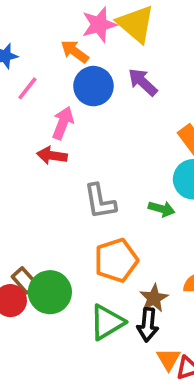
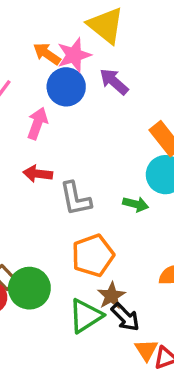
pink star: (99, 25) -> (74, 55), moved
red arrow: (52, 156) -> (38, 174), moved
brown star: (154, 298) -> (111, 296), moved
black arrow: (148, 325) -> (125, 317), turned -48

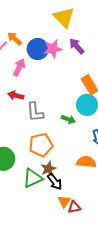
orange arrow: (47, 54) -> (14, 39), moved
pink star: (74, 55) -> (53, 49), moved
purple arrow: (114, 82) -> (77, 46), moved

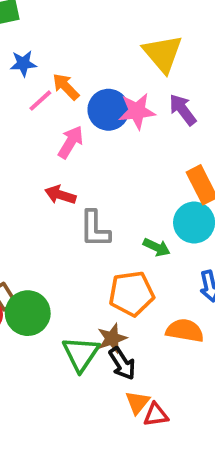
orange pentagon: (41, 145) -> (131, 294), moved
green triangle: (33, 178) -> (81, 354), turned -35

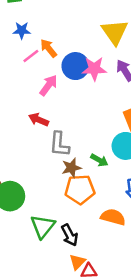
brown star: (112, 338) -> (71, 168), moved

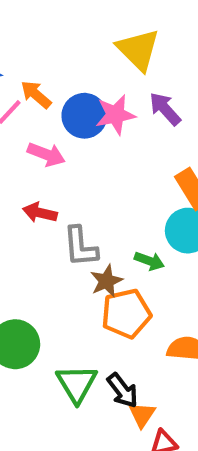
pink arrow: (48, 85) -> (46, 154), turned 85
orange triangle: (77, 262) -> (142, 415), moved

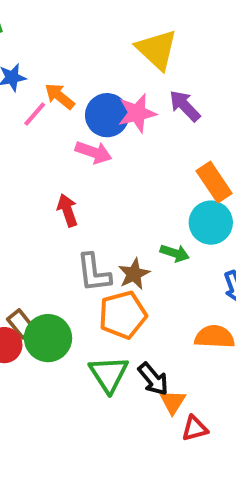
pink arrow: (46, 154) -> (94, 152), moved
red arrow: (40, 213) -> (67, 210), turned 60
gray L-shape: (80, 247) -> (94, 273), moved
orange pentagon: (126, 314) -> (123, 315), moved

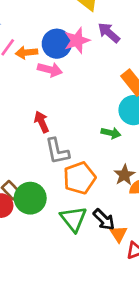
orange arrow: (60, 96) -> (26, 53), moved, turned -40
red arrow: (67, 210) -> (42, 122), moved
brown star: (134, 274) -> (124, 175), moved

